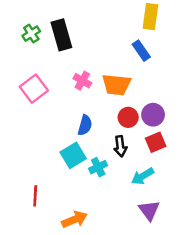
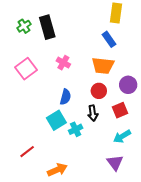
orange trapezoid: (116, 85) -> (103, 66), moved
purple circle: (153, 115) -> (128, 85), moved
cyan arrow: (143, 176) -> (122, 136), moved
red line: (35, 196) -> (27, 152), turned 49

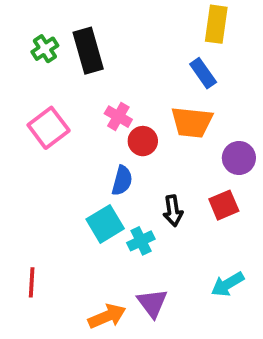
red circle: (99, 91) -> (143, 141), moved
cyan arrow: (122, 136) -> (228, 284), moved
red line: (27, 152) -> (32, 282), moved, turned -49
purple triangle: (115, 163) -> (152, 303), moved

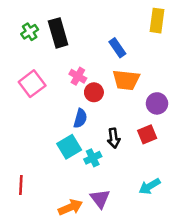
yellow rectangle: (216, 24) -> (157, 21), moved
blue rectangle: (203, 73) -> (117, 48), moved

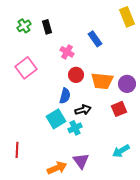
yellow rectangle: (157, 21) -> (127, 17), turned -30
black rectangle: (58, 33) -> (47, 27), size x0.6
pink cross: (78, 76) -> (67, 52), moved
orange trapezoid: (126, 80) -> (102, 81), moved
black arrow: (114, 138) -> (83, 110), moved, turned -98

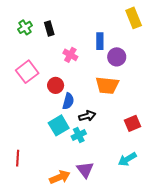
blue rectangle: (95, 39) -> (100, 41), turned 35
red circle: (76, 75) -> (56, 85), moved
purple circle: (127, 84) -> (117, 57), moved
red square: (119, 109) -> (133, 123), moved

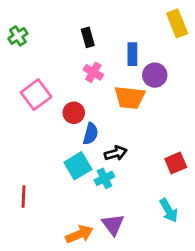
green cross: (25, 27) -> (18, 36), moved
black rectangle: (49, 28) -> (88, 37), moved
orange trapezoid: (107, 85) -> (130, 97), moved
red line: (18, 158) -> (24, 197), moved
cyan arrow: (127, 159) -> (169, 211), turned -90

